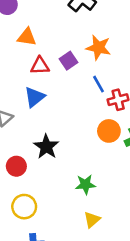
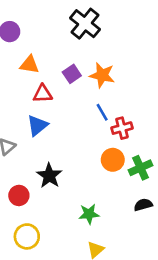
purple square: (69, 61) -> (72, 74), moved

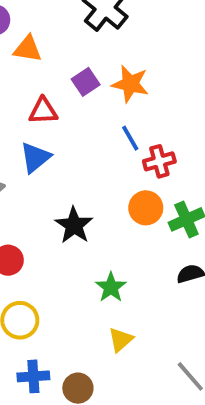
orange triangle: (29, 65) -> (28, 49), moved
black star: (49, 176) -> (74, 225), moved
green star: (89, 214) -> (111, 287), turned -30

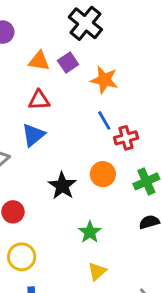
orange triangle: (28, 49) -> (39, 61), moved
purple square: (86, 82) -> (68, 62), moved
orange circle: (146, 208) -> (103, 174), moved

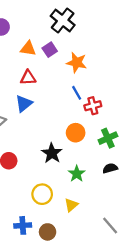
black star: (62, 186) -> (52, 153), moved
green star: (90, 232) -> (77, 174), moved
yellow circle: (22, 257) -> (42, 194), moved

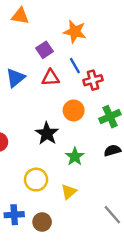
purple square: (50, 50) -> (45, 50), moved
red triangle: (28, 78) -> (51, 78), moved

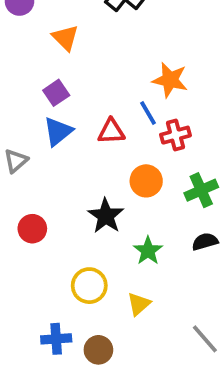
orange triangle: (20, 16) -> (65, 38), turned 36
orange star: (75, 32) -> (170, 80), moved
purple square: (45, 50) -> (56, 93), moved

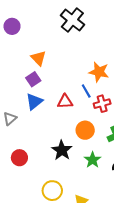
orange triangle: (65, 38) -> (39, 58), moved
green star: (148, 251) -> (93, 160), moved

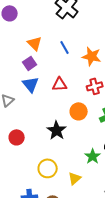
blue line: (86, 91) -> (65, 47), moved
blue triangle: (34, 102) -> (31, 84), turned -30
green star: (93, 160) -> (93, 156), moved

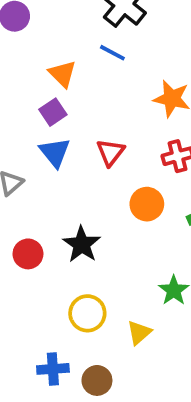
blue line: (65, 47) -> (112, 53), moved, turned -32
red triangle: (60, 84) -> (110, 152), turned -49
black star: (57, 130) -> (82, 244), moved

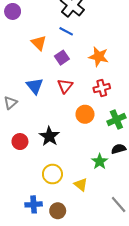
purple square: (53, 112) -> (62, 58), moved
yellow triangle: (139, 333) -> (81, 185), turned -40

